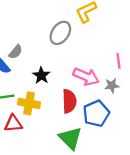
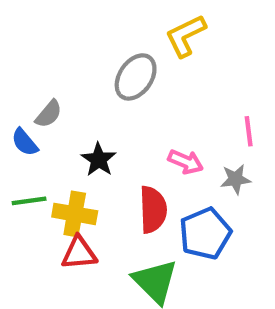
pink arrow: (86, 77) -> (186, 162), size x0.7
red triangle: (13, 124) -> (79, 253), moved

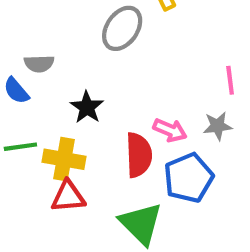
gray semicircle: (49, 114) -> (39, 64), turned 48
pink arrow: (186, 162) -> (170, 130), moved

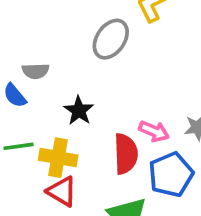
red triangle: (68, 197) -> (62, 191), turned 36

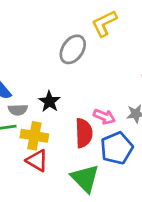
gray semicircle: (36, 71) -> (18, 110), moved

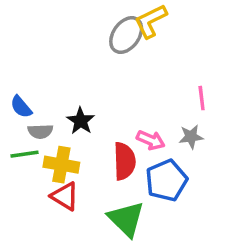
gray ellipse: (73, 49) -> (126, 35), moved

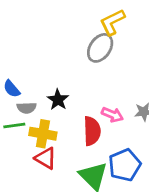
gray ellipse: (126, 35) -> (100, 48), moved
blue pentagon: (166, 180) -> (125, 165), moved

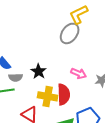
pink arrow: (112, 115) -> (79, 73), moved
yellow cross: (43, 134) -> (48, 96), moved

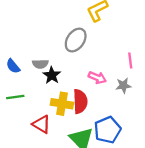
gray ellipse: (70, 33) -> (76, 40), moved
gray semicircle: (16, 77) -> (40, 64), moved

